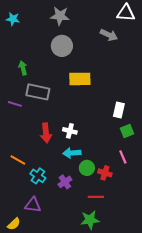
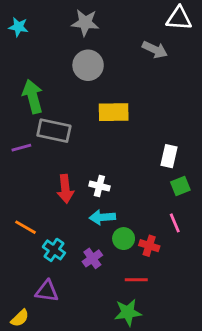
green arrow: (23, 68) -> (33, 96), size x1.6
purple line: (15, 104) -> (21, 148), turned -32

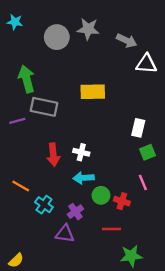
white triangle: (179, 18) -> (146, 64), moved
gray star: (85, 23) -> (88, 29), moved
gray circle: (88, 65) -> (57, 37), moved
purple triangle: (47, 291) -> (65, 234), moved
green star: (128, 312) -> (131, 256), moved

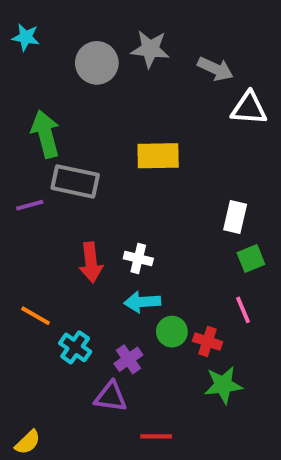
red line: (111, 229) -> (156, 436), moved
green star: (131, 256) -> (223, 385), moved

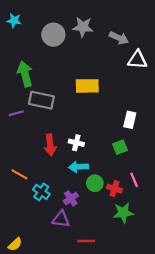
green square: (251, 258) -> (120, 147), moved
pink line: (243, 310) -> (134, 180), moved

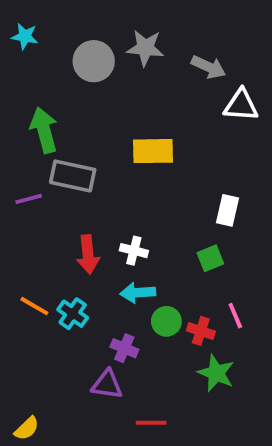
cyan cross: (41, 192) -> (73, 314), moved
purple cross: (71, 198) -> (124, 348), turned -32
green star: (123, 213) -> (216, 373), turned 30

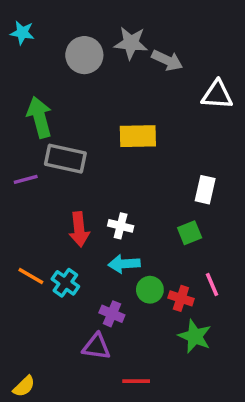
gray arrow: (208, 67) -> (167, 60), moved

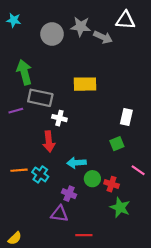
white triangle: (217, 95) -> (125, 20), moved
white cross: (121, 226) -> (59, 118), moved
orange line: (31, 276) -> (19, 170), turned -35
pink line: (212, 285) -> (138, 170), moved, turned -32

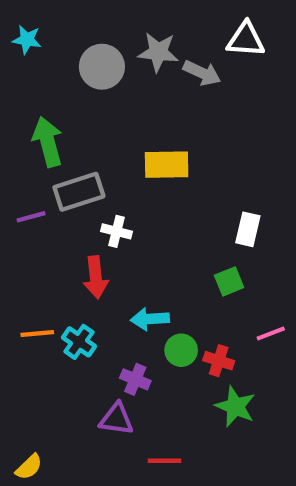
gray rectangle: (40, 98) -> (79, 192), turned -30
pink line: (138, 170) -> (271, 334), turned -56

